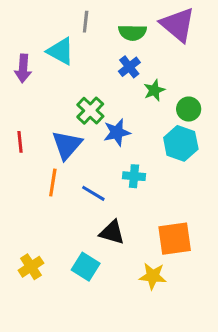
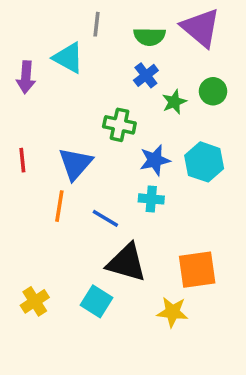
green circle: (189, 109) -> (213, 91), moved
green cross: (90, 111) -> (119, 125), moved, turned -32
blue star: (117, 132) -> (155, 160), moved
black triangle: (112, 232) -> (127, 263), size x1.4

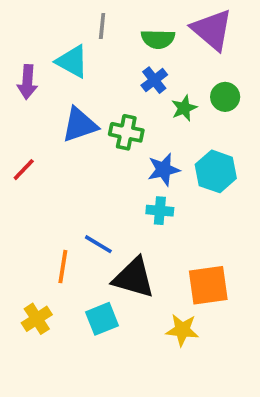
red line: (22, 160) -> (24, 170), turned 50
blue triangle: (75, 164) -> (80, 125), moved, turned 30
orange line: (59, 206) -> (63, 267), moved
blue line: (105, 218) -> (98, 244), moved
cyan square: (97, 301) -> (102, 319), turned 36

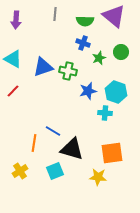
cyan triangle: (72, 61) -> (13, 59), moved
blue cross: (154, 80) -> (83, 43), turned -32
purple arrow: (27, 82) -> (16, 20), moved
cyan cross: (160, 211) -> (105, 113), moved

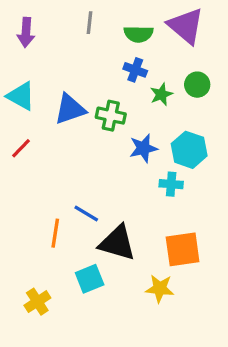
yellow cross: (20, 171) -> (37, 302), moved

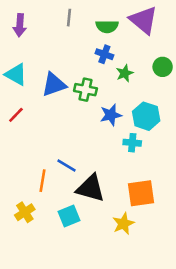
green circle: (197, 85) -> (163, 67), moved
yellow star: (160, 289) -> (123, 224), turned -30
yellow cross: (37, 302) -> (25, 212), moved

